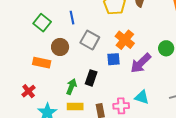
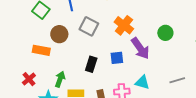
blue square: (113, 59) -> (117, 58), moved
purple arrow: (141, 63) -> (140, 48), turned -80
green arrow: (71, 87) -> (60, 79), moved

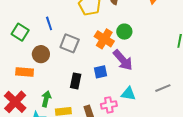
green circle: (165, 33) -> (124, 32), moved
red cross: (29, 79) -> (15, 102), size x1.6

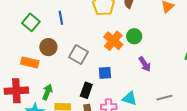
gray square: (70, 43) -> (79, 54), moved
purple arrow: (123, 60) -> (145, 64), moved, size x0.7
black rectangle: (76, 81) -> (86, 90), moved
red cross: (15, 102) -> (16, 91), turned 35

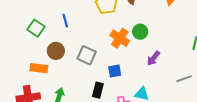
purple arrow: (145, 64) -> (153, 58), turned 77
gray line: (164, 98) -> (184, 79), moved

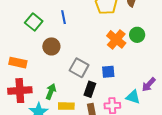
gray square: (87, 55) -> (79, 68), moved
purple arrow: (153, 58) -> (149, 84), moved
orange rectangle: (39, 68) -> (18, 63), moved

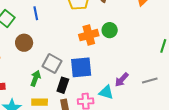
orange cross: (116, 39) -> (89, 35), turned 36
blue square: (108, 72) -> (81, 67), size x1.6
green arrow: (51, 92) -> (36, 78), moved

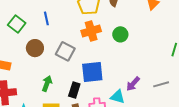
orange cross: (89, 35) -> (91, 31), moved
gray square: (52, 64) -> (65, 51), moved

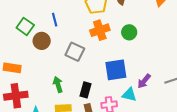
brown circle: (35, 48) -> (42, 41), moved
blue square: (92, 72) -> (116, 70), moved
green arrow: (47, 83) -> (58, 85), turned -35

